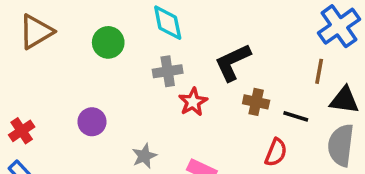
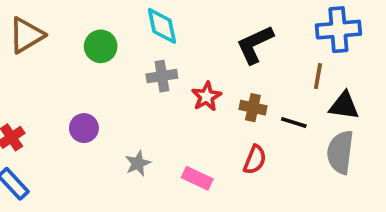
blue cross: (339, 26) -> (338, 30), turned 30
black L-shape: (233, 62) -> (255, 44), moved
red star: (193, 102) -> (207, 96), moved
red semicircle: (276, 152) -> (255, 160), moved

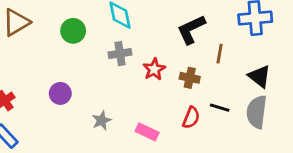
brown line: (318, 76) -> (220, 54), moved
black triangle: (344, 106) -> (259, 76), turned 30
black line: (294, 122) -> (220, 108), moved

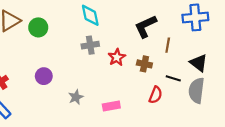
green circle: (73, 31) -> (38, 27), moved
black line: (220, 108) -> (173, 78), moved
red semicircle: (191, 118) -> (156, 95), moved
pink rectangle: (147, 132) -> (111, 106), turned -35

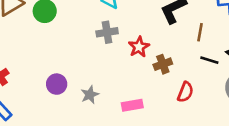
brown cross: (144, 64) -> (163, 64), moved, turned -32
purple circle: (44, 76) -> (57, 84), moved
black line: (173, 78) -> (209, 60), moved

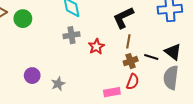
brown line: (200, 32) -> (128, 41), moved
brown cross: (163, 64) -> (131, 61), moved
pink rectangle: (132, 105) -> (112, 92), moved

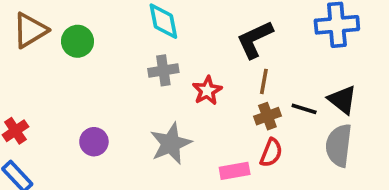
gray star: (58, 84) -> (171, 144), moved, size x1.6

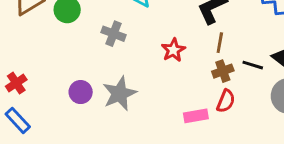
gray cross: (163, 70) -> (114, 34), moved, turned 30
gray star: (171, 144) -> (120, 94), moved

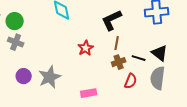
gray cross: (114, 34) -> (16, 42), moved
red semicircle: (226, 101) -> (131, 81), moved
pink rectangle: (196, 116) -> (89, 93), moved

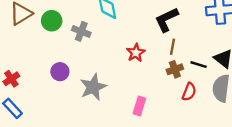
gray cross: (16, 42) -> (81, 31), moved
purple circle: (24, 76) -> (60, 72), moved
pink rectangle: (89, 93) -> (139, 106), turned -63

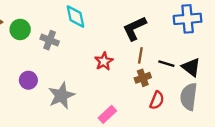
black line: (199, 65) -> (166, 64), moved
pink rectangle: (139, 106) -> (107, 114), turned 30

